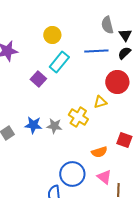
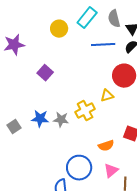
cyan rectangle: (59, 62) -> (87, 18), moved
yellow cross: (78, 117) -> (85, 111), turned 30
pink triangle: (104, 177) -> (111, 171), turned 42

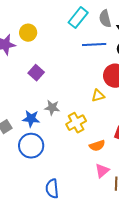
yellow circle: (59, 29) -> (28, 33), moved
yellow cross: (85, 111) -> (76, 123), moved
gray star: (61, 120) -> (52, 108), moved
blue circle: (79, 168) -> (31, 146), moved

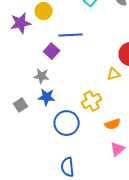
blue line: (94, 45) -> (71, 35), moved
gray star: (52, 108) -> (42, 76), moved
blue circle: (31, 146) -> (67, 123), moved

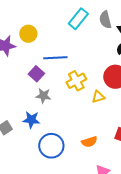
gray star: (42, 76) -> (43, 96), moved
yellow cross: (92, 101) -> (76, 81), moved
orange semicircle: (113, 124) -> (89, 142), moved

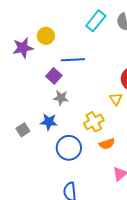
yellow cross: (76, 81) -> (94, 122), moved
yellow triangle: (98, 97) -> (116, 99), turned -48

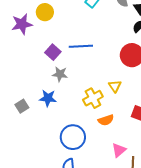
blue line: (73, 60) -> (81, 46), moved
yellow triangle: (116, 99) -> (115, 86), moved
blue circle: (69, 148) -> (73, 137), moved

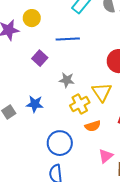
blue line: (81, 46) -> (68, 39), moved
gray star: (60, 74) -> (67, 80), moved
yellow triangle: (115, 86) -> (102, 92), size x1.5

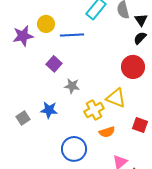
blue line: (68, 39) -> (72, 35), moved
gray star: (67, 80) -> (72, 86), moved
yellow triangle: (102, 92) -> (116, 98), turned -35

